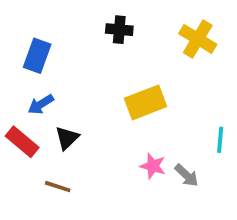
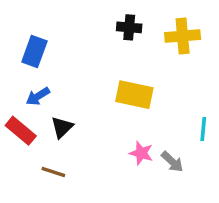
black cross: (119, 30) -> (129, 27), moved
yellow cross: (198, 39) -> (183, 36), turned -36
yellow rectangle: (145, 102) -> (134, 95), turned 33

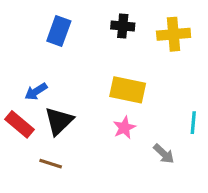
blue rectangle: (34, 51) -> (59, 31), moved
black triangle: (62, 127) -> (59, 121), size x1.4
pink star: (141, 153) -> (124, 128), moved, turned 30

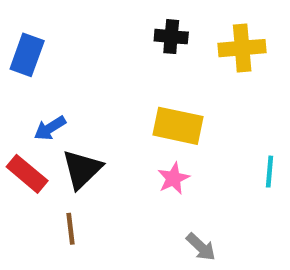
blue rectangle: (59, 31) -> (27, 55), moved
gray arrow: (164, 154) -> (201, 247), moved
brown line: (51, 164) -> (71, 229), turned 65

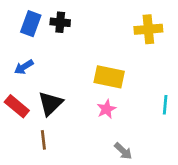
black cross: (171, 37) -> (60, 22), moved
blue rectangle: (27, 55) -> (31, 24), moved
blue arrow: (50, 128) -> (24, 67), moved

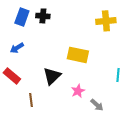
black triangle: (50, 103) -> (52, 76), moved
pink star: (106, 109) -> (78, 91), moved
gray arrow: (123, 151) -> (97, 105), moved

